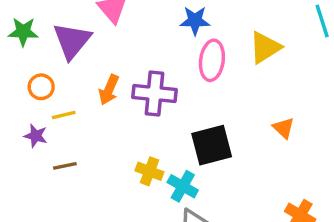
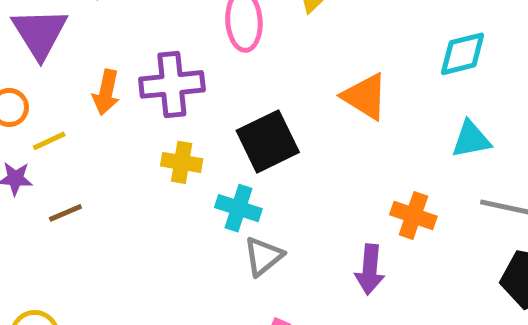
orange triangle: (284, 128) -> (365, 96), size x1.5
yellow cross: (149, 171) -> (182, 162), moved

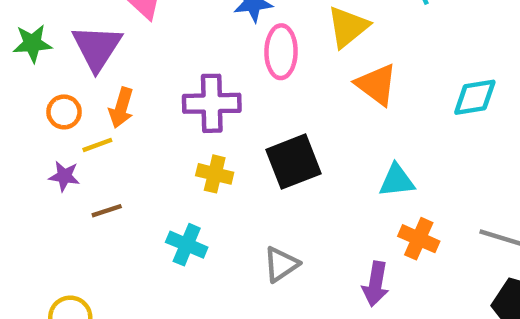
orange arrow: (106, 92) -> (121, 108), moved
orange triangle: (365, 96) -> (376, 85), moved
cyan triangle: (471, 139) -> (397, 181), moved
cyan cross: (238, 208) -> (187, 245), moved

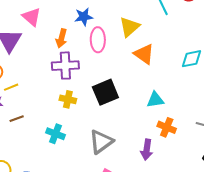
orange arrow: (121, 108) -> (61, 38), moved
gray triangle: (281, 264) -> (101, 142), size x1.4

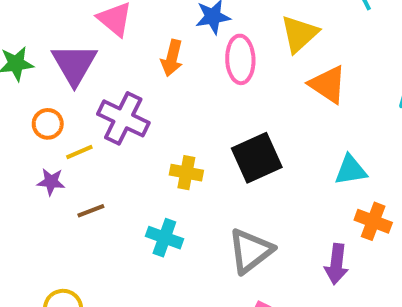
purple cross: (65, 66) -> (123, 118), moved, turned 30

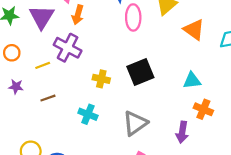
orange arrow: (172, 58) -> (78, 15), moved
orange triangle: (328, 84) -> (194, 30), moved
orange circle: (48, 124) -> (12, 53), moved
purple star: (51, 182) -> (16, 87), moved

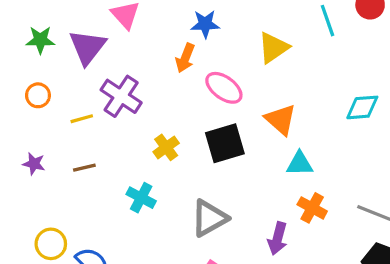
orange arrow: (78, 15) -> (185, 58), moved
pink ellipse: (133, 17) -> (224, 88), moved, turned -60
orange triangle: (194, 30) -> (281, 119), moved
yellow cross: (101, 79) -> (166, 147), turned 35
purple star: (16, 87) -> (34, 164), moved

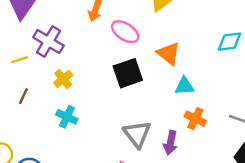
yellow cross: (166, 147) -> (63, 79), moved
brown line: (84, 168) -> (23, 96), turned -49
gray triangle: (209, 218) -> (137, 134), moved, turned -36

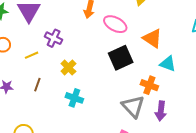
purple cross: (48, 42) -> (54, 38), size x0.7
cyan triangle: (184, 86) -> (168, 64), turned 30
orange cross: (195, 119) -> (149, 85), moved

